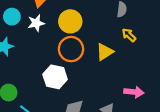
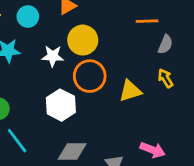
yellow circle: (70, 21) -> (83, 40), moved
white star: (36, 23) -> (53, 56), moved

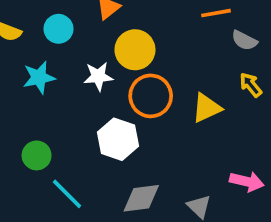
gray semicircle: (165, 44) -> (244, 40), turned 102

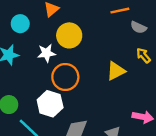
orange circle: (151, 96) -> (65, 77), moved
white hexagon: (118, 139) -> (50, 104), moved

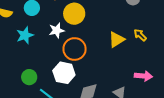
yellow arrow: (143, 55) -> (140, 35), moved

